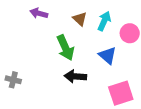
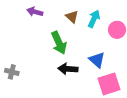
blue triangle: (108, 55) -> (97, 60), moved

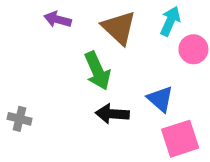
brown triangle: (72, 17) -> (119, 28), size x1.6
cyan arrow: (94, 19) -> (170, 21), moved

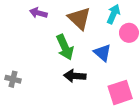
blue triangle: (160, 99) -> (102, 53), moved

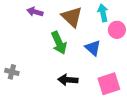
cyan arrow: (114, 14) -> (103, 13), turned -36
black arrow: (75, 76) -> (68, 80), moved

